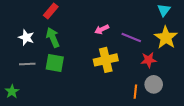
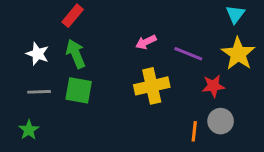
green star: (12, 92) -> (29, 130), moved

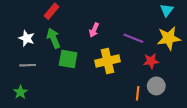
pink arrow: (146, 42) -> (94, 30), moved, turned -40
yellow star: (238, 54) -> (169, 38), turned 30
green square: (79, 90) -> (68, 59), moved

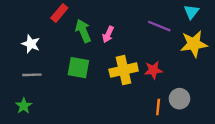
green arrow: (54, 38) -> (83, 31), moved
purple line: (133, 38) -> (159, 26), moved
red star: (151, 61) -> (153, 70), moved

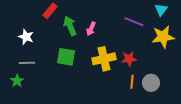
green star: (24, 106) -> (17, 81), moved
orange line: (158, 107) -> (132, 82), moved

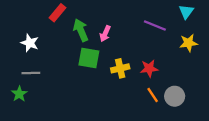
yellow star: (163, 37) -> (189, 43), size x0.7
green square: (66, 57) -> (89, 58), moved
yellow cross: (104, 59) -> (120, 68), size x0.7
orange line: (132, 82) -> (153, 95), turned -40

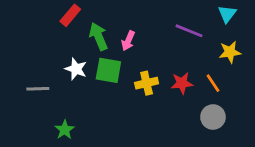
white star: (30, 43) -> (76, 69), moved
green star: (19, 94) -> (65, 130), moved
orange line: (153, 95) -> (213, 83), moved

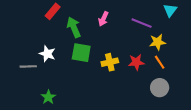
pink arrow: (128, 41) -> (103, 19), moved
yellow star: (230, 52) -> (157, 42), moved
white star: (76, 69) -> (47, 54), moved

